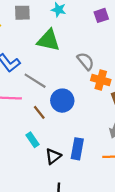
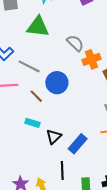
orange cross: (101, 80) -> (91, 59), turned -30
cyan rectangle: (32, 140) -> (32, 123), turned -32
blue rectangle: (77, 149) -> (78, 144), moved, turned 36

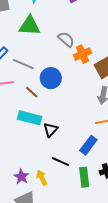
cyan rectangle: (32, 123) -> (30, 118), size x1.6
blue rectangle: (78, 144) -> (88, 145), moved
black line: (62, 170) -> (61, 162), turned -60

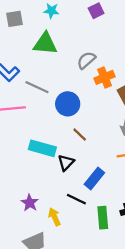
gray semicircle: (66, 39) -> (86, 60), turned -84
brown line: (32, 92) -> (80, 134), moved
blue rectangle: (88, 145) -> (94, 178), moved
purple star: (21, 177) -> (30, 203), moved

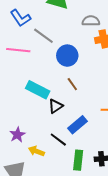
gray semicircle: (86, 60) -> (91, 21), turned 30
yellow arrow: (54, 217) -> (36, 151), turned -56

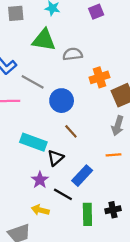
gray semicircle: (91, 21) -> (73, 54), moved
purple star: (17, 135) -> (40, 180), moved

